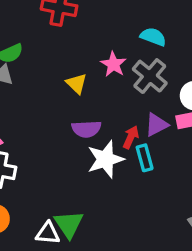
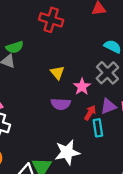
pink star: (113, 64) -> (82, 87), moved
white star: (105, 159) -> (67, 152), moved

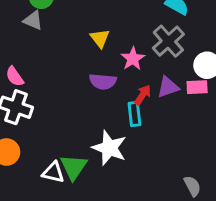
cyan rectangle: (98, 128) -> (134, 114), moved
white star: (67, 152) -> (109, 148), turned 30

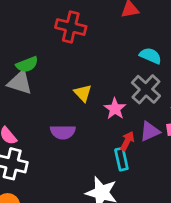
gray triangle: (33, 20) -> (20, 83), size x1.4
purple semicircle: (103, 81) -> (63, 132), moved

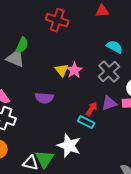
green semicircle: (27, 64) -> (22, 45), turned -49
pink star: (115, 109) -> (74, 70), moved
cyan rectangle: (121, 159) -> (86, 122), turned -56

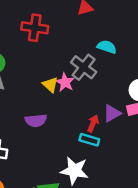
gray cross: (109, 72) -> (84, 67), moved

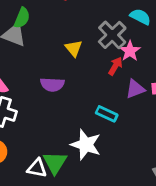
pink star: (65, 82) -> (130, 51), moved
red arrow: (93, 123) -> (115, 66), moved

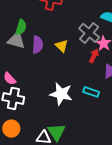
purple semicircle: (52, 85) -> (38, 45), moved, turned -84
white star: (86, 145) -> (61, 94), moved

